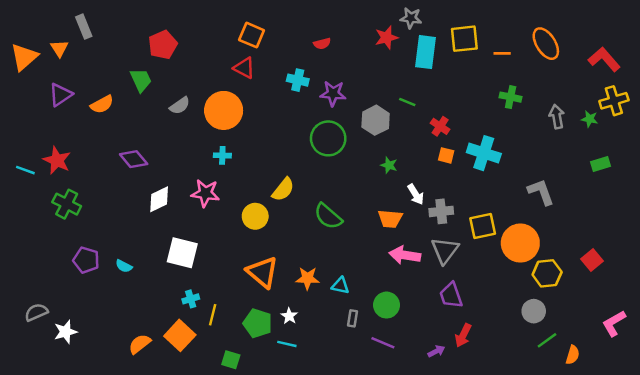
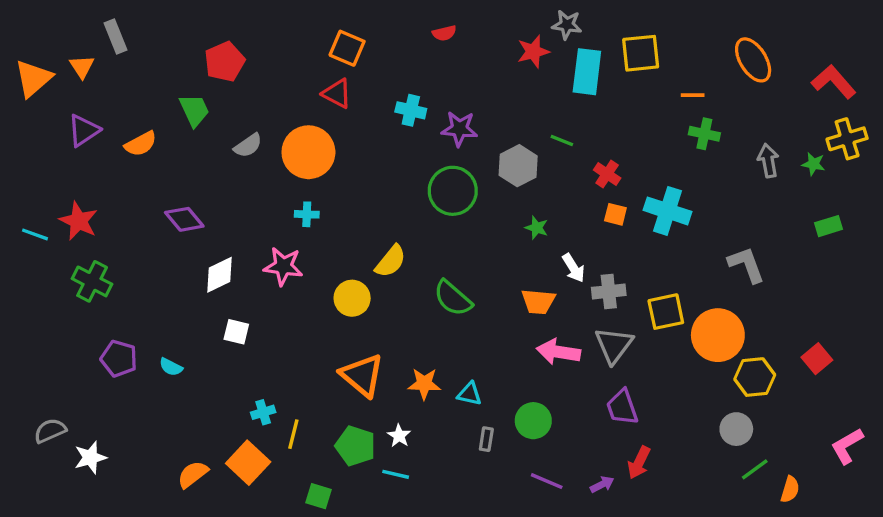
red semicircle: (322, 44) -> (444, 33), moved
orange line: (502, 53) -> (693, 95), moved
white square: (182, 253) -> (236, 332), moved, size x0.6
purple line: (383, 343) -> (547, 481), moved

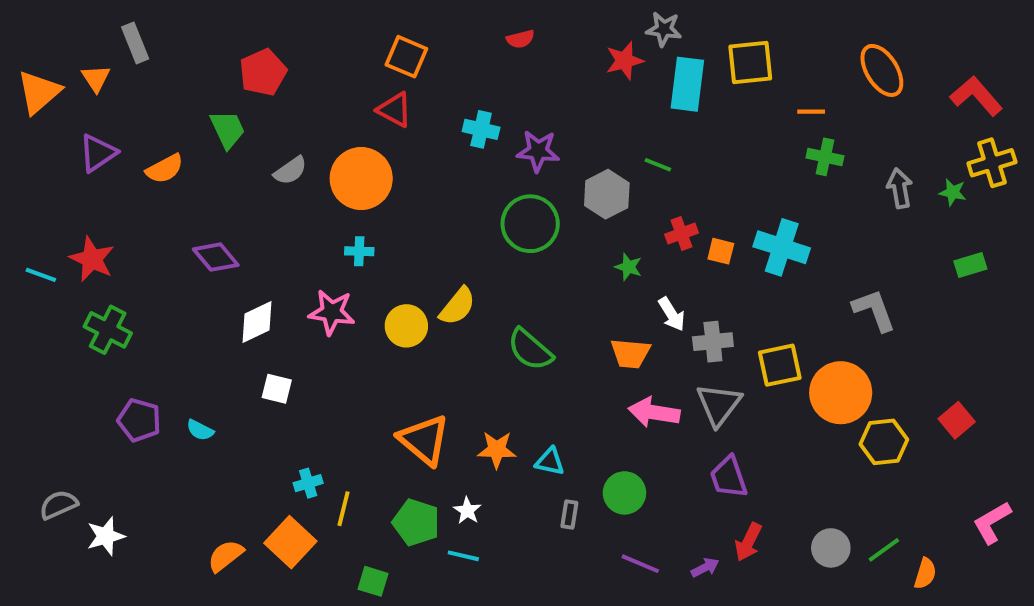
red cross: (607, 174) -> (681, 234), moved, turned 36
yellow circle: (352, 298) -> (406, 326), moved
gray circle: (736, 429) -> (831, 548), moved

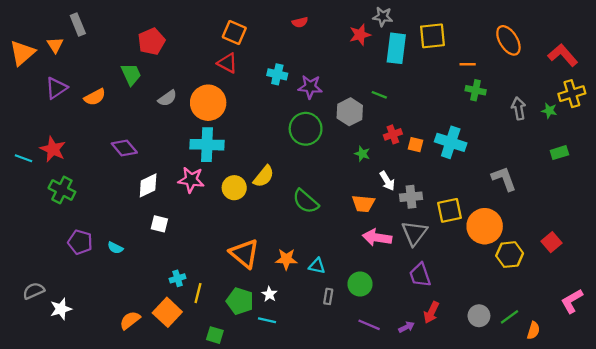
cyan cross: (359, 251) -> (207, 145), size x2.0

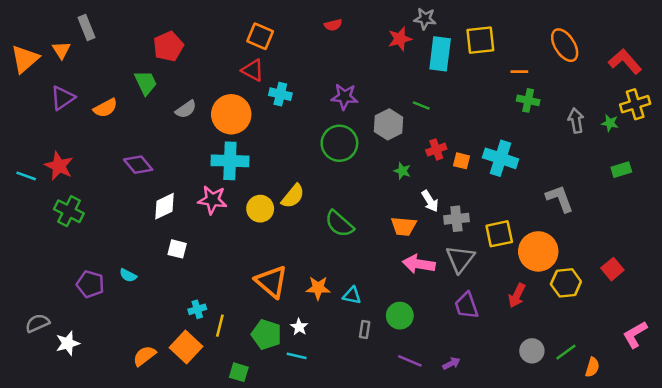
cyan cross: (277, 74) -> (280, 94), moved
purple pentagon: (80, 242) -> (90, 284), moved
red arrow: (431, 312) -> (517, 295), moved

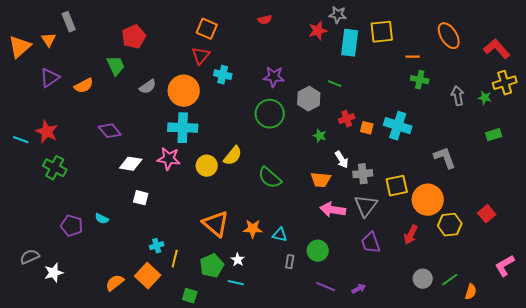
red triangle: (253, 70) -> (201, 56), turned 42
white diamond: (165, 206) -> (131, 164), turned 35
green pentagon: (266, 334) -> (212, 266), turned 30

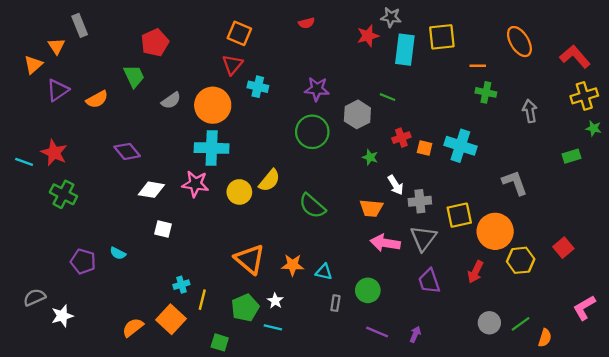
orange triangle: (20, 47) -> (33, 65), moved, size x0.7
green star: (485, 98) -> (594, 128), moved
purple arrow: (359, 289) -> (415, 334), turned -40

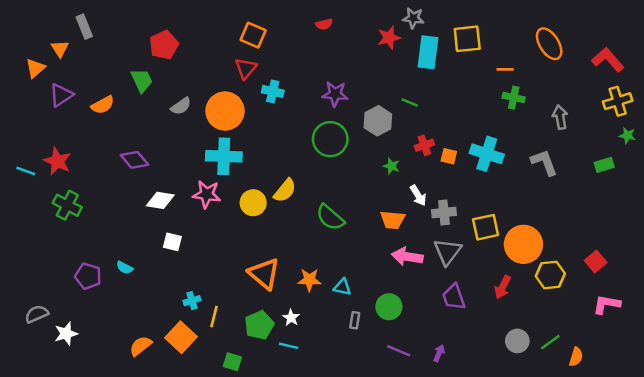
gray L-shape: (515, 183) -> (544, 162), moved
pink L-shape: (584, 308) -> (607, 304), moved, turned 40

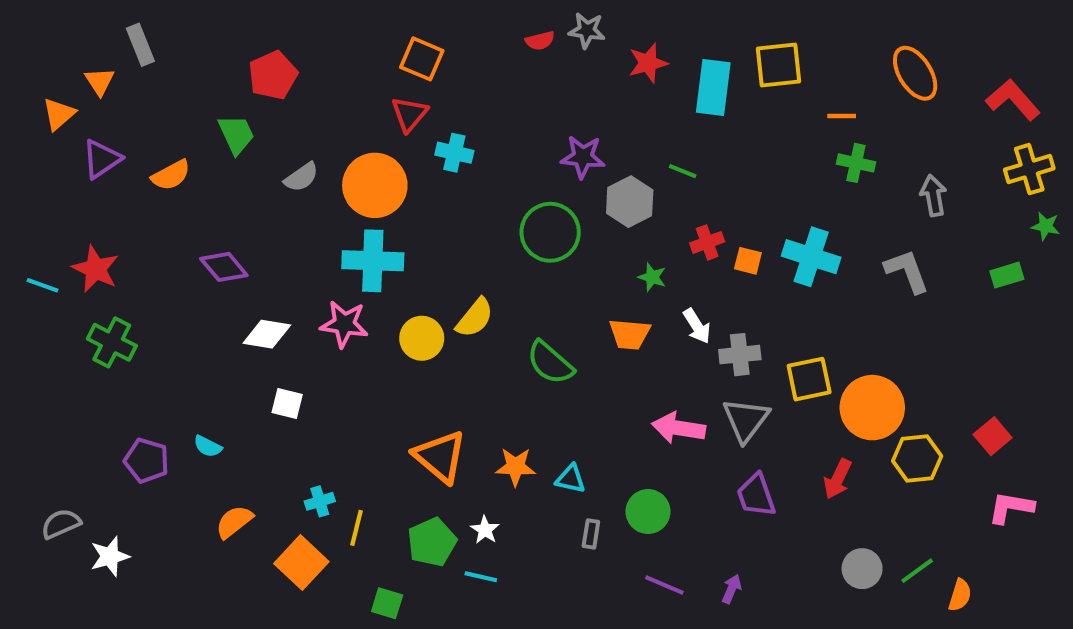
gray star: (413, 18) -> (587, 30), moved
purple star: (335, 94) -> (583, 157), moved
orange trapezoid: (393, 220) -> (630, 334), moved
orange semicircle: (141, 346) -> (234, 522), moved

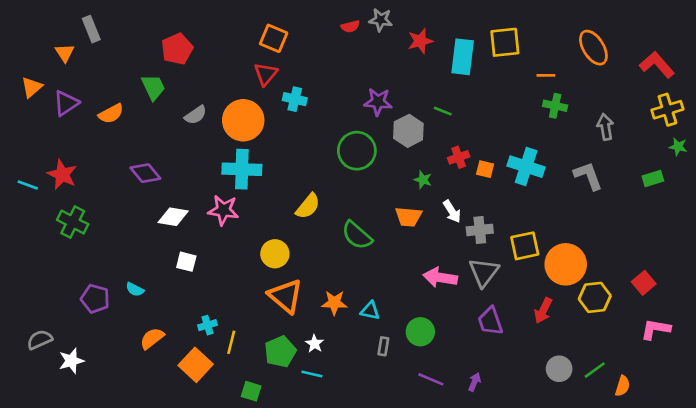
orange triangle: (59, 114) -> (32, 87), moved
yellow circle: (422, 338) -> (275, 254), moved

